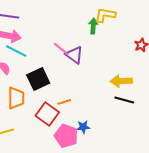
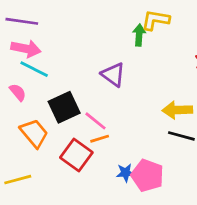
pink line: (61, 49) -> (95, 121), moved
orange trapezoid: (16, 98) -> (34, 133), turned -40
pink pentagon: (66, 136) -> (147, 176), moved

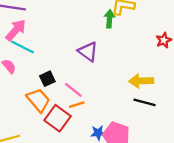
pink arrow: (26, 49) -> (16, 30), turned -60
black square: (64, 107) -> (47, 79), size x0.6
orange trapezoid: (34, 133) -> (38, 100), moved

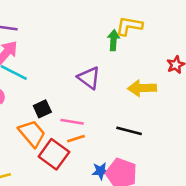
yellow arrow: (141, 81) -> (142, 88), moved
pink line: (73, 90) -> (72, 122), turned -30
black line: (145, 102) -> (129, 131), moved

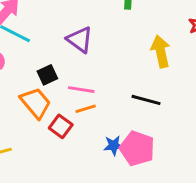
purple triangle: (89, 78) -> (80, 40), moved
yellow arrow: (142, 88) -> (161, 51), turned 80
red square: (54, 154) -> (61, 126), size x0.7

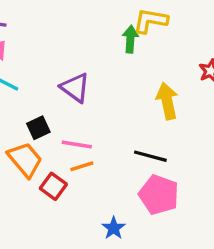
blue star: (114, 145) -> (114, 228), moved, turned -30
pink pentagon: (137, 148) -> (159, 195), moved

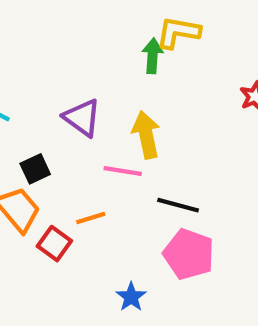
yellow arrow: (167, 101) -> (146, 135), moved
pink line: (77, 145) -> (123, 171), moved

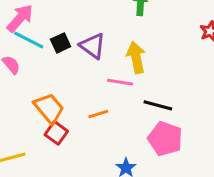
black square: (35, 169) -> (61, 43), moved
red square: (54, 244) -> (56, 133), moved

